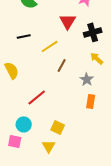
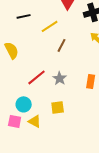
gray star: (87, 79) -> (60, 78), moved
yellow square: (58, 127) -> (58, 107), turned -32
yellow triangle: (49, 146) -> (35, 121), moved, turned -32

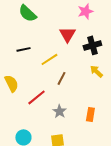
red line: (37, 77) -> (36, 97), moved

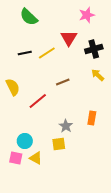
yellow line: (49, 59) -> (47, 53), moved
brown line: (61, 78) -> (63, 82), turned 40
gray star: (59, 111) -> (66, 126), moved

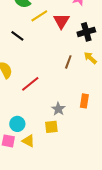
black line: (25, 53) -> (17, 36), turned 48
yellow line: (47, 53) -> (39, 16), moved
brown line: (63, 82) -> (68, 62), moved, turned -48

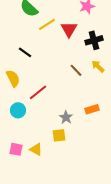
black line: (17, 36) -> (25, 52), moved
brown line: (68, 62) -> (76, 70), turned -64
orange rectangle: (84, 101) -> (92, 109), turned 64
cyan circle: (17, 124) -> (18, 110), moved

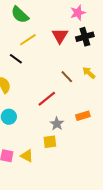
yellow line: (47, 24) -> (28, 40), moved
black cross: (94, 40) -> (85, 37), moved
red line: (38, 92) -> (47, 99), moved

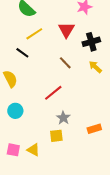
black cross: (85, 37) -> (91, 42), moved
brown line: (67, 77) -> (65, 63), moved
orange rectangle: (83, 116) -> (94, 129), moved

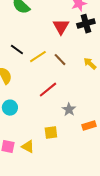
yellow line: (34, 34) -> (38, 57), moved
black cross: (91, 42) -> (86, 24), moved
gray star: (63, 118) -> (69, 110), moved

